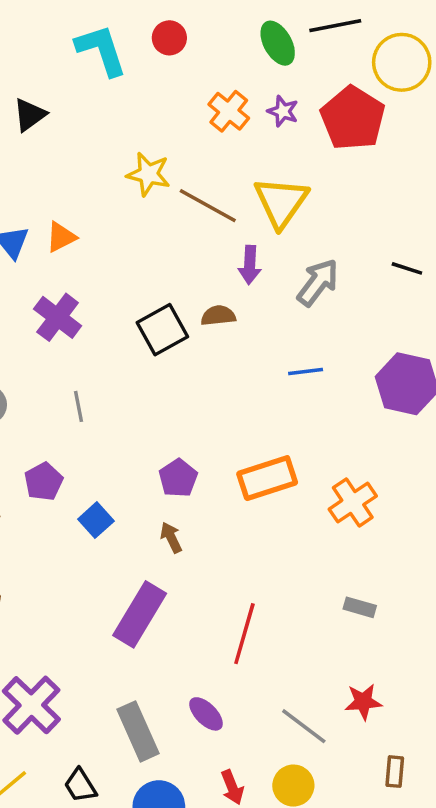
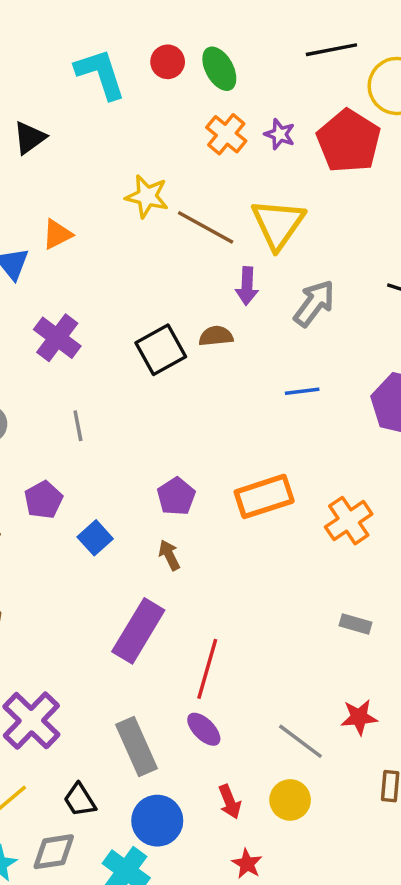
green ellipse: (278, 43) -> (219, 69), moved
orange triangle: (61, 237) -> (57, 234), moved
red line: (244, 634) -> (207, 669), moved

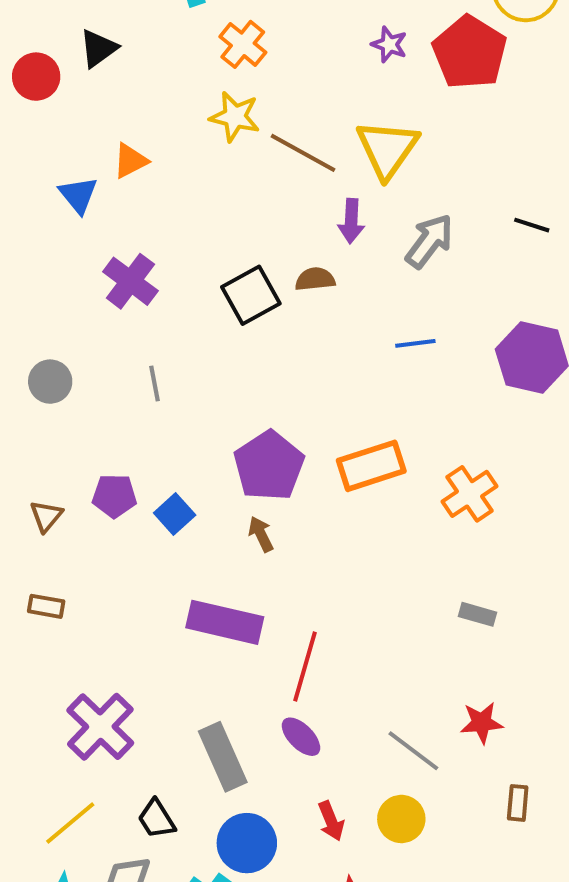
orange cross: (226, 134) -> (243, 44), moved
purple pentagon: (176, 496) -> (269, 466), size x1.6
purple pentagon: (43, 500) -> (114, 496), moved, turned 30
purple rectangle: (138, 631) -> (225, 622), turned 72

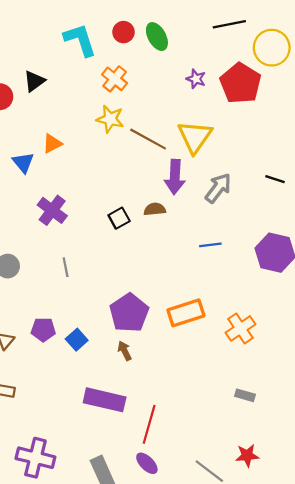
purple arrow: (351, 221) -> (175, 177), size x1.4
black square: (251, 295) -> (119, 218), size x0.7
purple cross: (100, 727) -> (35, 458), turned -30

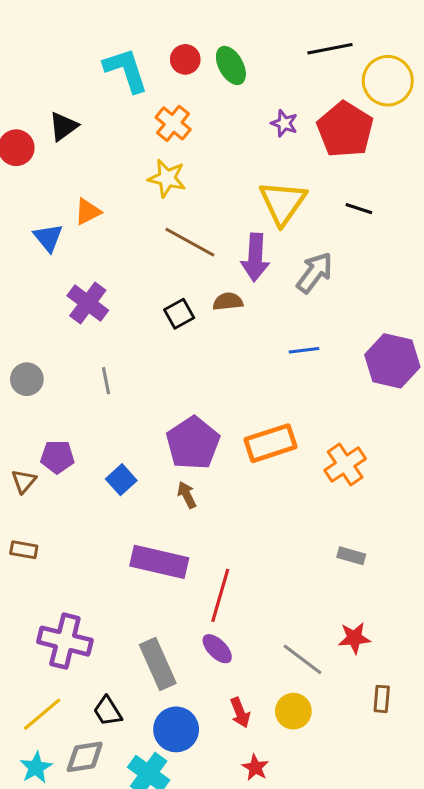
brown line: (148, 139) -> (190, 242), moved
black line: (275, 179) -> (359, 209), moved
purple pentagon: (43, 330) -> (57, 457), moved

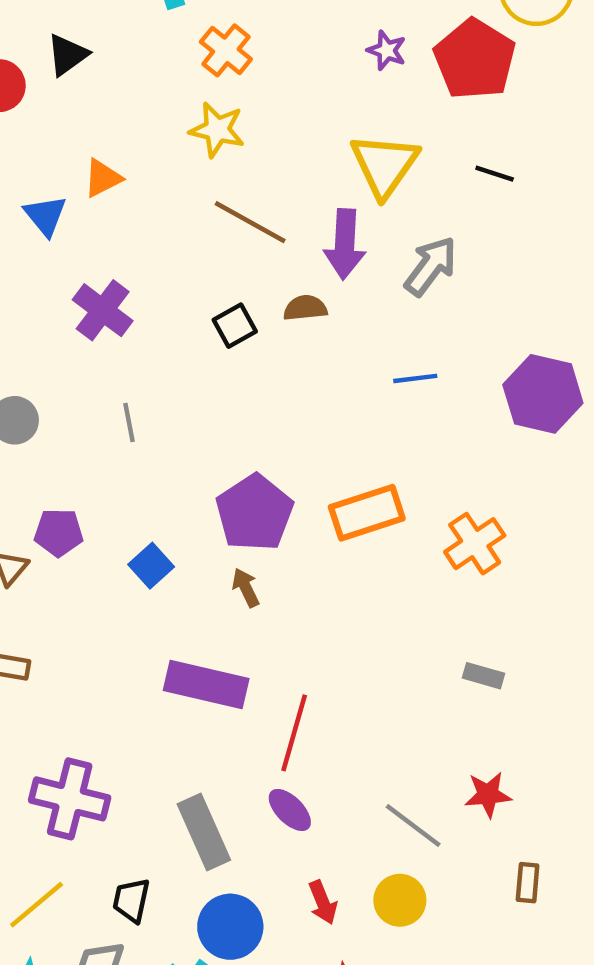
black trapezoid: (108, 711) -> (131, 900), turned 44

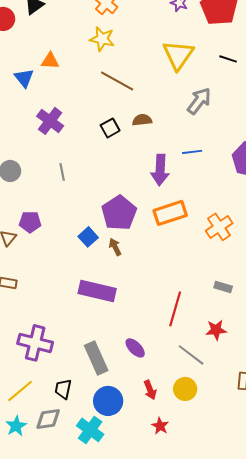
orange triangle: (103, 178) -> (50, 61), turned 30
purple arrow: (345, 244) -> (160, 170), moved
blue square: (151, 566) -> (88, 237), moved
red line: (294, 733) -> (175, 309), moved
red star: (488, 795) -> (216, 330), moved

